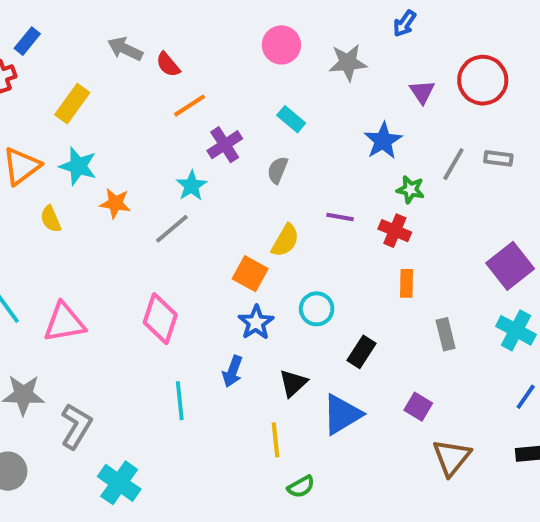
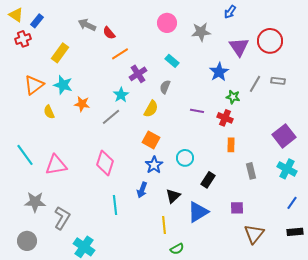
purple triangle: (422, 92) -> (239, 47), size x1.5
yellow semicircle: (285, 240) -> (151, 109), moved
purple square: (418, 407) -> (237, 208), turned -32

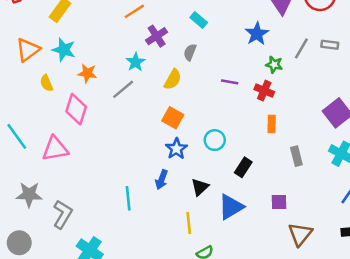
pink diamond: (105, 163) -> (76, 109), moved

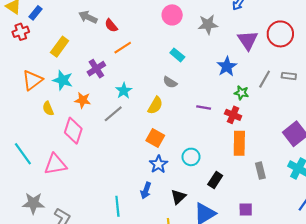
purple cross: (157, 36) -> (96, 69), moved
gray semicircle: (190, 52) -> (170, 82), turned -80
orange rectangle: (272, 124) -> (239, 143), size x1.6

